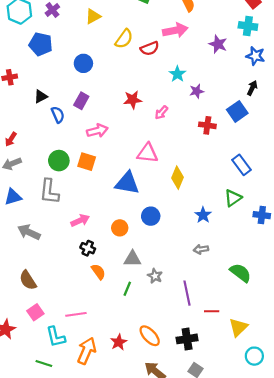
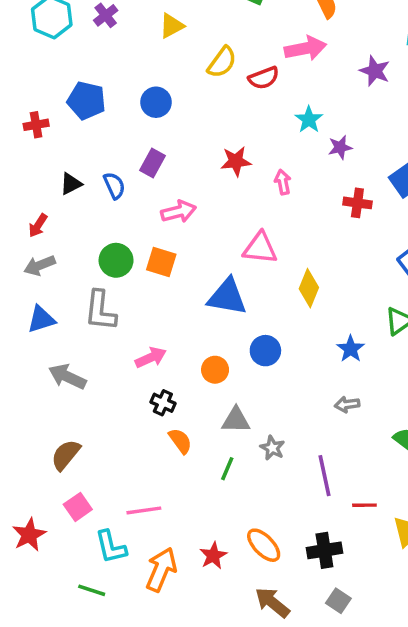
blue pentagon: (41, 44) -> (86, 100), moved
black triangle: (41, 96) -> (71, 184), moved
pink arrow: (161, 113) -> (283, 182), turned 128
brown semicircle: (28, 280) -> (66, 455), turned 72

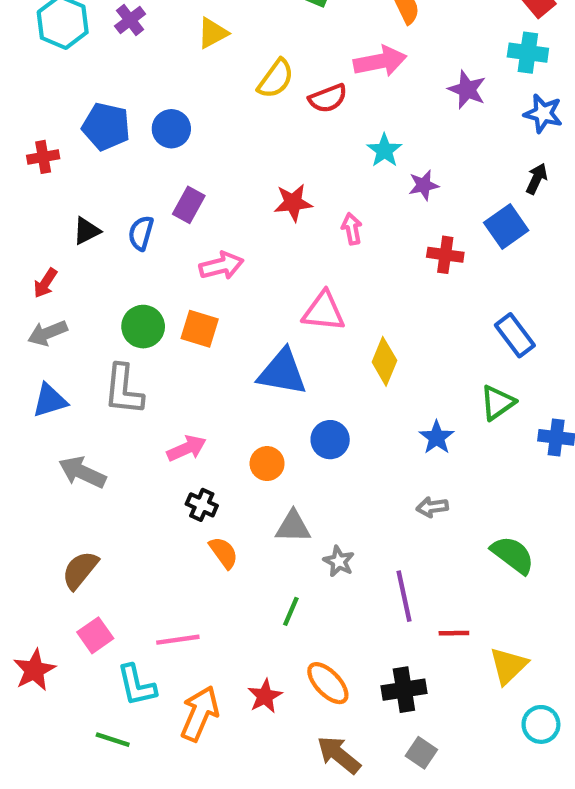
blue circle: (156, 102) -> (171, 129), moved
blue semicircle: (114, 186) -> (141, 233), turned -140
green line: (227, 469) -> (291, 611), moved

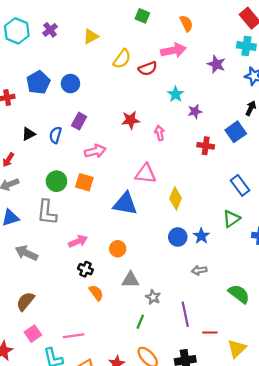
blue pentagon: (106, 127) -> (38, 82), turned 30
blue circle: (330, 440) -> (178, 237), moved
green line: (291, 611) -> (140, 322), moved

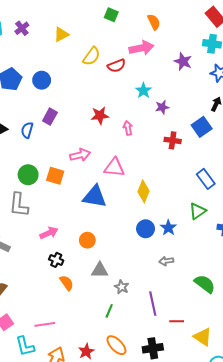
pink arrow: (95, 151) -> (80, 155), moved
yellow triangle: (237, 349) -> (203, 337), turned -42

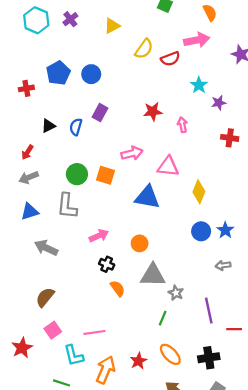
gray triangle: (100, 270) -> (153, 275), size x1.4

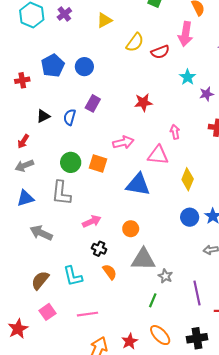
pink arrow: (197, 40) -> (185, 34), turned 110
pink arrow: (182, 125) -> (175, 132), moved
cyan L-shape: (74, 355) -> (73, 276), moved

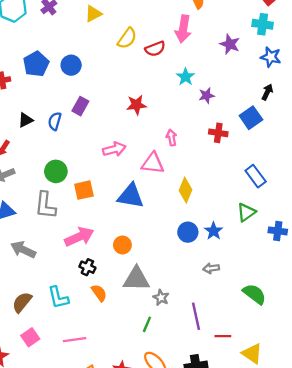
orange square: (98, 163) -> (84, 190), moved, turned -30
pink arrow: (92, 221) -> (79, 237), size x1.4

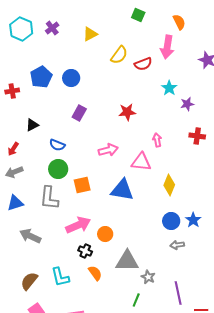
blue semicircle: (55, 121) -> (57, 145), moved, turned -84
orange circle: (122, 245) -> (105, 234), moved
gray arrow: (211, 268) -> (177, 245), moved

